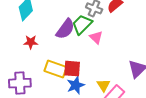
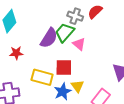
red square: (72, 69) -> (64, 68), moved
yellow triangle: (104, 85) -> (77, 86), moved

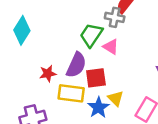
gray cross: (75, 16) -> (115, 17), moved
purple semicircle: (49, 38) -> (76, 65), moved
red star: (16, 53) -> (48, 74), moved

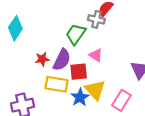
pink triangle: (111, 47) -> (96, 55), moved
red star: (48, 74) -> (42, 59), moved
yellow triangle: (116, 98) -> (95, 90), size x1.5

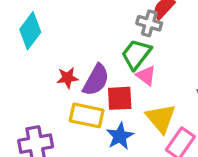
green trapezoid: (76, 34) -> (136, 54), moved
yellow triangle: (95, 90) -> (161, 118), moved

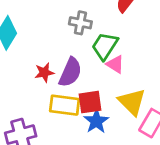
gray cross: (149, 23) -> (80, 23), moved
red square: (120, 98) -> (90, 102), moved

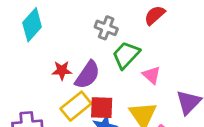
pink triangle: (115, 64) -> (152, 75), moved
yellow rectangle: (65, 105) -> (76, 106), turned -56

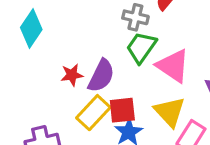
gray cross: (106, 28) -> (135, 17), moved
pink triangle: (152, 75) -> (173, 66), size x1.6

